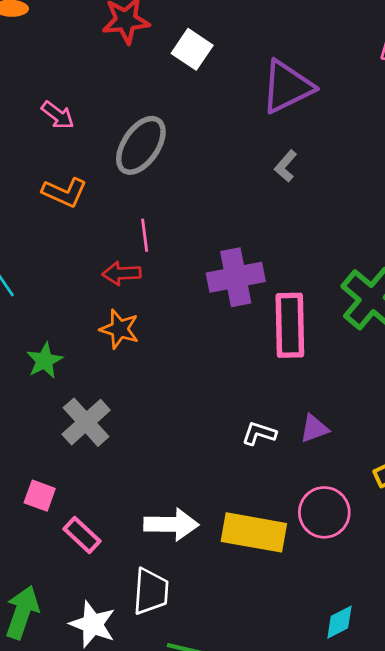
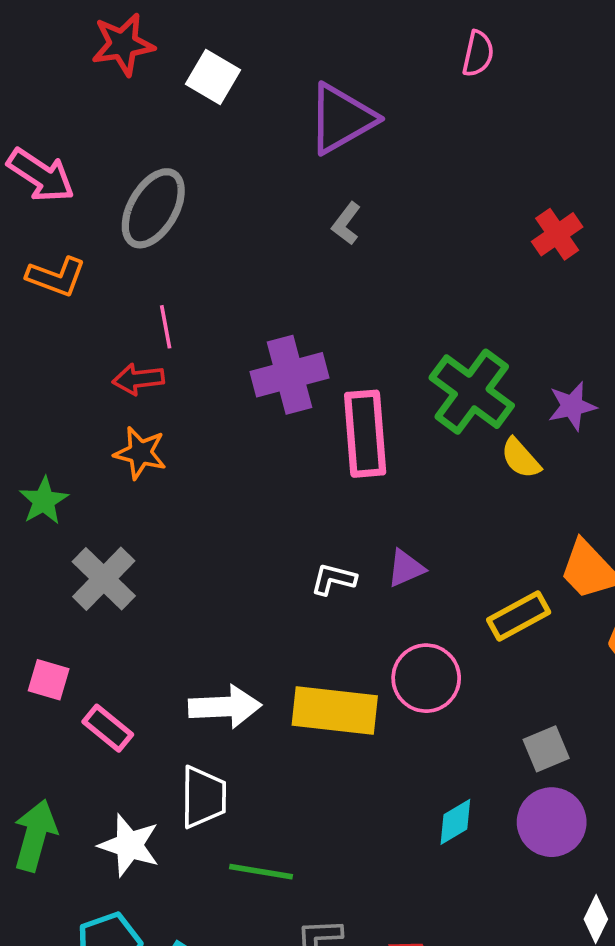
pink arrow: (58, 115) -> (41, 175), size x1.5

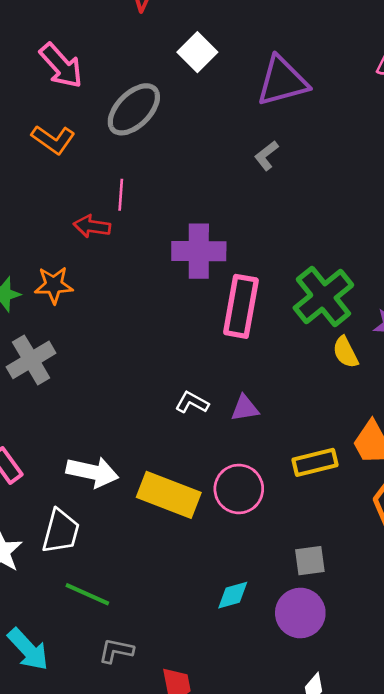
white square: (213, 77) -> (197, 52), moved
orange star: (140, 453) -> (54, 285), moved, turned -30

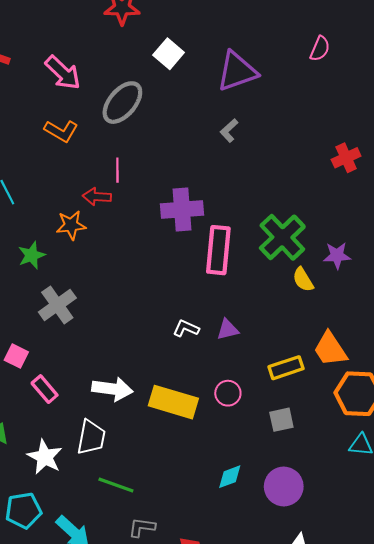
orange star: (54, 285) -> (71, 225), moved
pink circle: (239, 489) -> (228, 393), size x0.7
gray square: (310, 561) -> (281, 420), moved

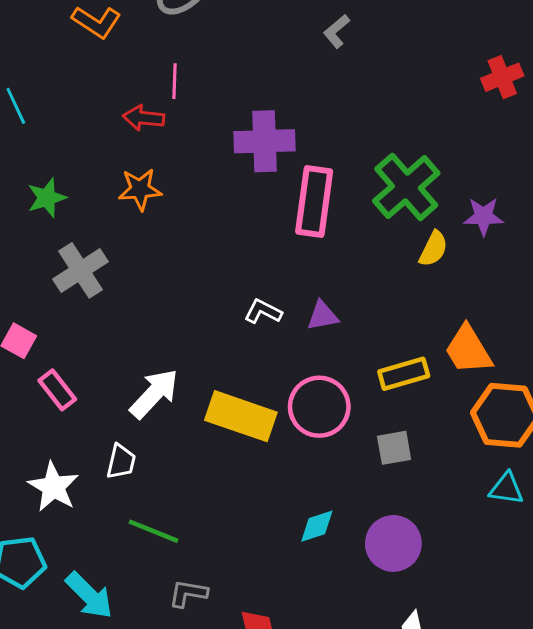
orange star: (71, 225) -> (140, 189), moved
yellow semicircle: (303, 280) -> (433, 249), turned -125
white arrow: (112, 389) -> (154, 394), turned -57
pink circle: (228, 393) -> (319, 407), size x1.6
white trapezoid: (91, 437) -> (121, 462), size x0.7

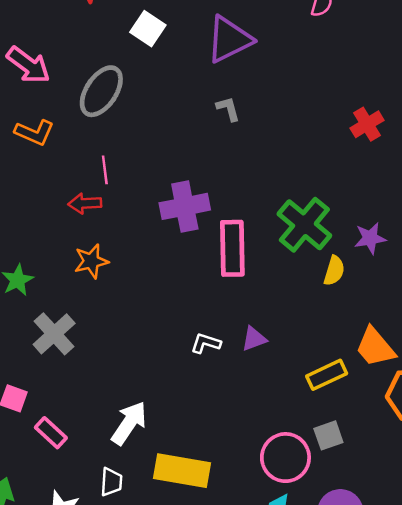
gray L-shape: (337, 31) -> (228, 109), turned 124
pink circle: (319, 407) -> (285, 458), moved
yellow rectangle: (241, 416) -> (182, 471), moved

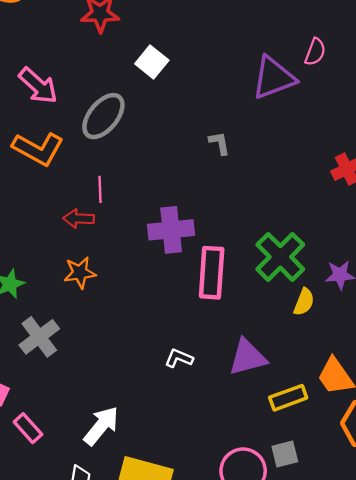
purple triangle: (229, 39) -> (274, 78), moved
orange L-shape: (35, 133) -> (38, 149), size x1.4
purple triangle: (254, 339) -> (248, 357), moved, size x1.6

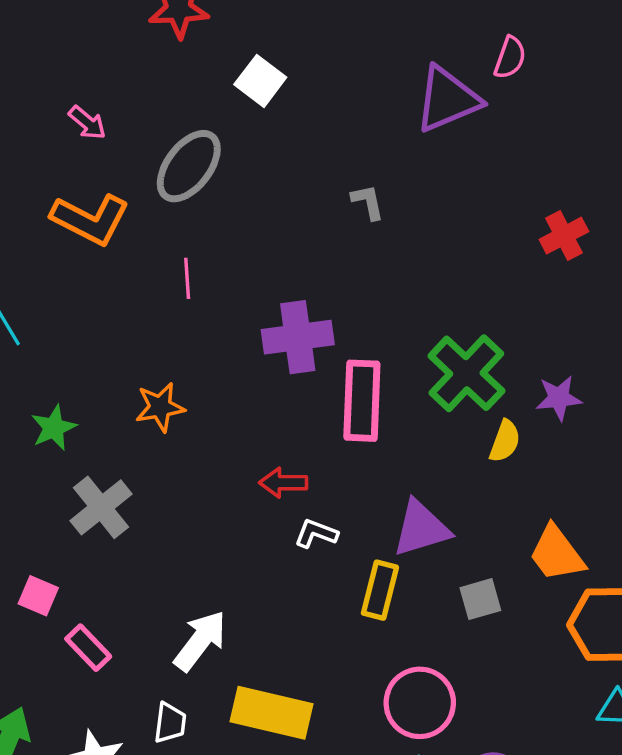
pink arrow: (38, 86) -> (87, 123), size x0.6
red arrow: (79, 219) -> (283, 483), moved
yellow rectangle: (288, 398) -> (380, 590), moved, turned -54
gray square: (285, 454) -> (480, 599), moved

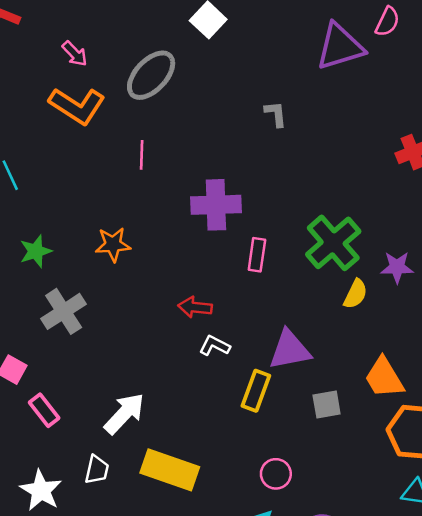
pink arrow: (87, 123) -> (75, 54), moved
pink rectangle: (362, 401) -> (257, 255), size x0.6
pink circle: (420, 703) -> (276, 474), size x0.6

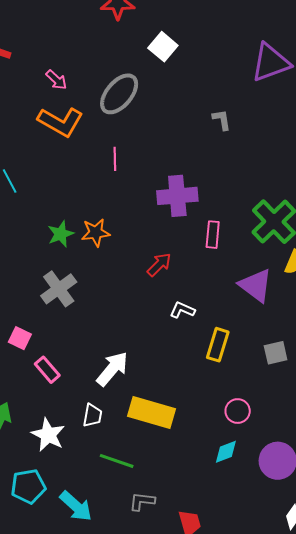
green star: (36, 251) -> (61, 234), moved
red arrow: (195, 307) -> (159, 265), moved, turned 132
purple triangle: (290, 350) -> (256, 285), moved, turned 51

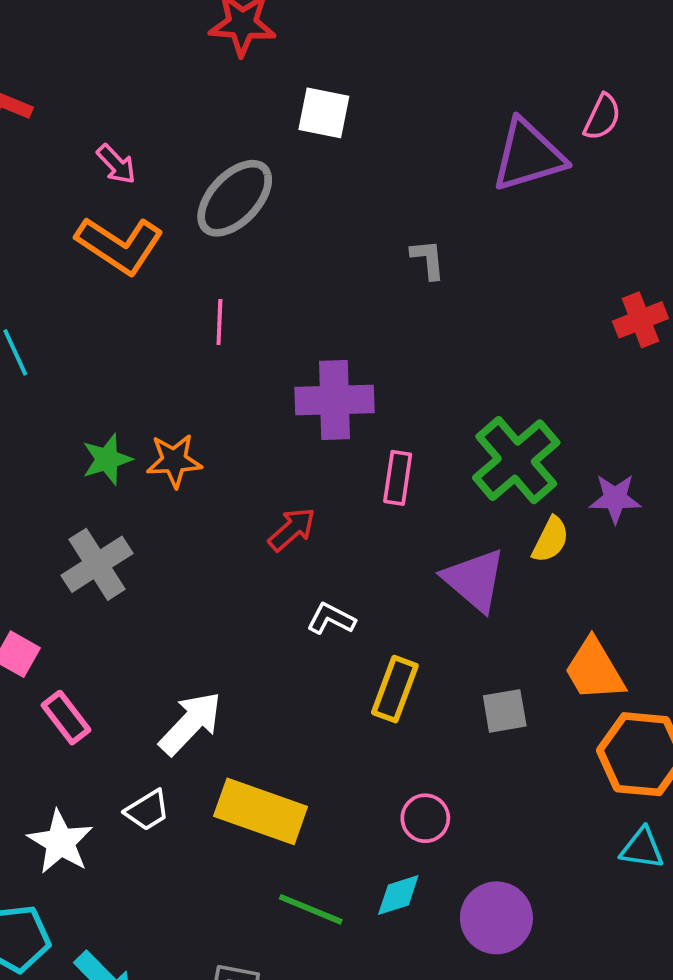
white square: (163, 47) -> (324, 113), turned -32
white trapezoid: (92, 415) -> (147, 810), turned 45
green line: (117, 461) -> (311, 909), moved

